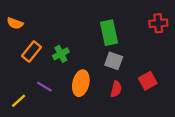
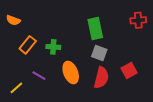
green cross: (61, 54) -> (53, 47), turned 32
orange ellipse: (81, 83) -> (71, 73), turned -35
red semicircle: (116, 89) -> (101, 78), size x1.5

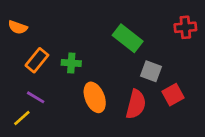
green rectangle: (95, 28) -> (128, 38), turned -40
gray square: (99, 53) -> (151, 71), moved
purple line: (39, 76) -> (36, 97), moved

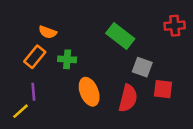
orange semicircle: (18, 27) -> (48, 32), moved
red square: (173, 95) -> (163, 89), turned 36
purple line: (36, 97) -> (33, 92), turned 54

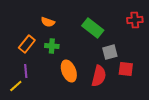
orange semicircle: (48, 32) -> (48, 22), moved
gray square: (142, 67) -> (110, 52), turned -35

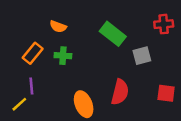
gray square: (110, 52) -> (142, 56), moved
red square: (126, 69) -> (166, 93), moved
orange ellipse: (69, 71) -> (84, 104), moved

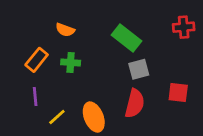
gray square: (142, 56) -> (139, 69), moved
red square: (166, 93) -> (178, 93), moved
yellow line: (19, 104) -> (57, 117), moved

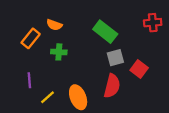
orange rectangle: (37, 60) -> (31, 38), moved
red square: (178, 93) -> (139, 69), moved, turned 30

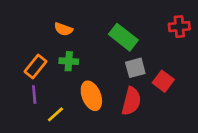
orange rectangle: (31, 38) -> (35, 66), moved
orange ellipse: (78, 97) -> (91, 96), moved

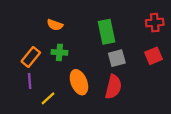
green rectangle: (123, 37) -> (106, 32), turned 40
red square: (163, 81) -> (154, 56), moved, turned 30

